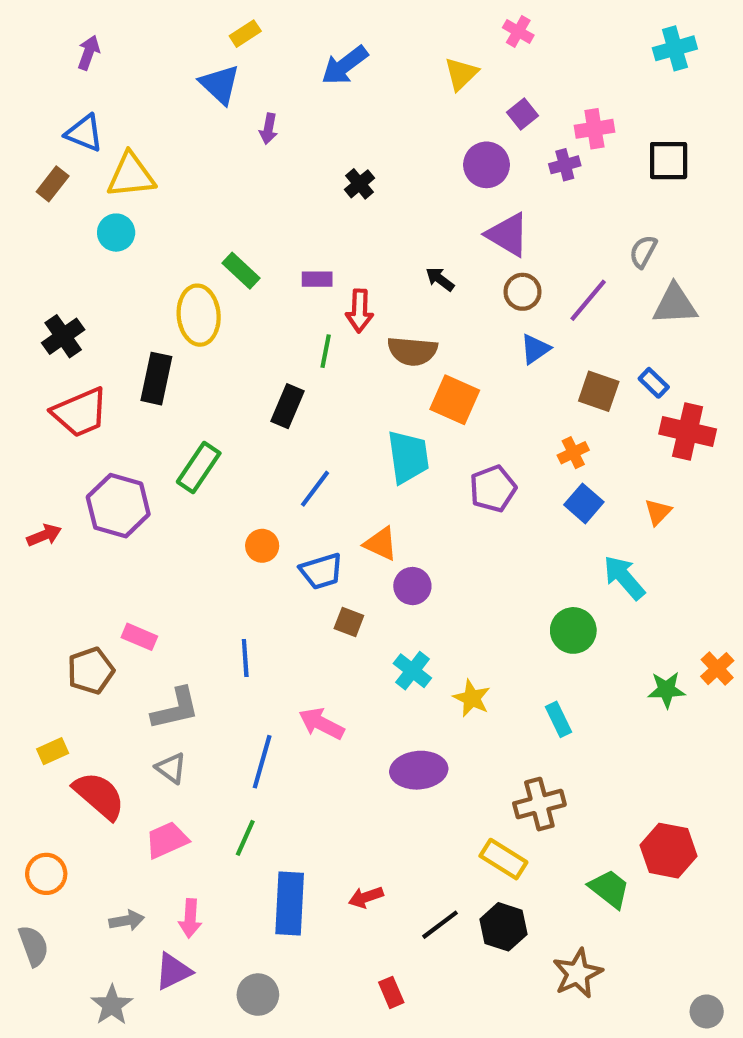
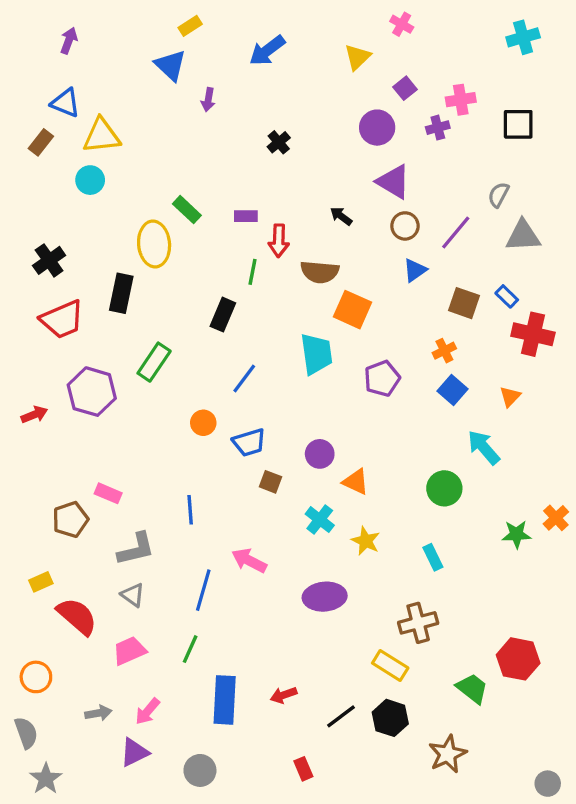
orange triangle: (381, 544) -> (356, 482), moved
pink arrow: (190, 918) -> (147, 711), turned 36
gray star: (112, 1005) -> (46, 779), moved

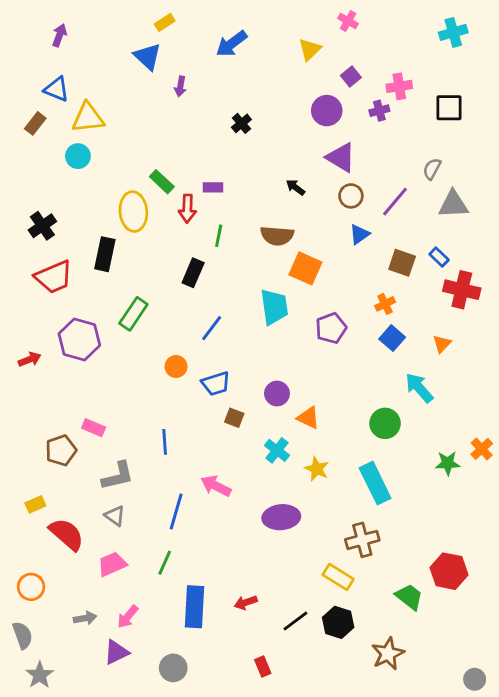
red arrow: (279, 241) -> (187, 209), moved
cyan rectangle: (433, 557) -> (375, 483), size x1.8

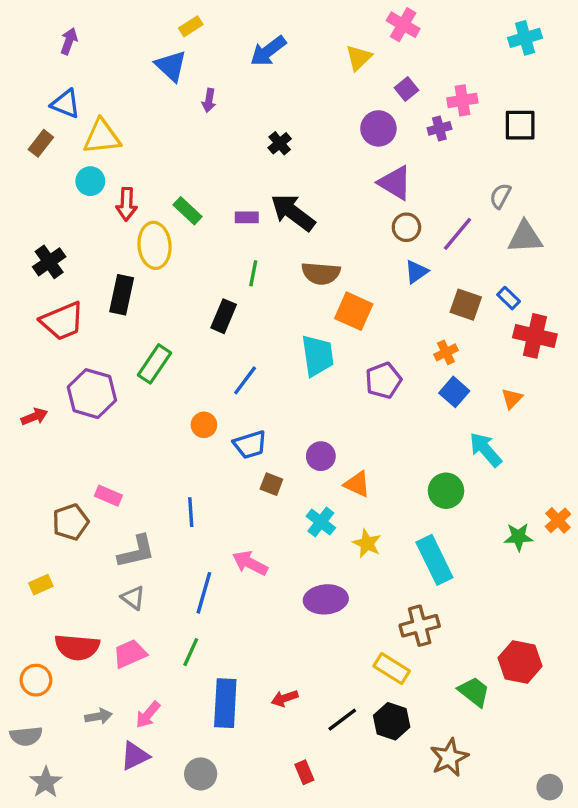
pink cross: (348, 21) -> (403, 25), size x1.4
black arrow: (295, 187) -> (293, 212), moved, size x2.0
red arrow: (187, 209) -> (127, 204), moved
red semicircle: (67, 534) -> (77, 647), moved, turned 144
gray semicircle: (22, 635) -> (26, 736), turned 104

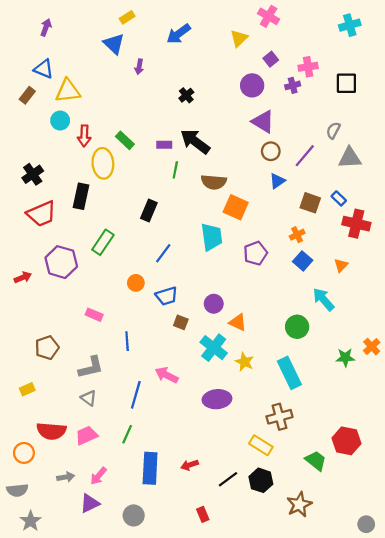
green line: (253, 273) -> (175, 170), moved
pink rectangle: (108, 496) -> (94, 315), moved
cyan cross: (321, 522) -> (214, 348), size x1.4

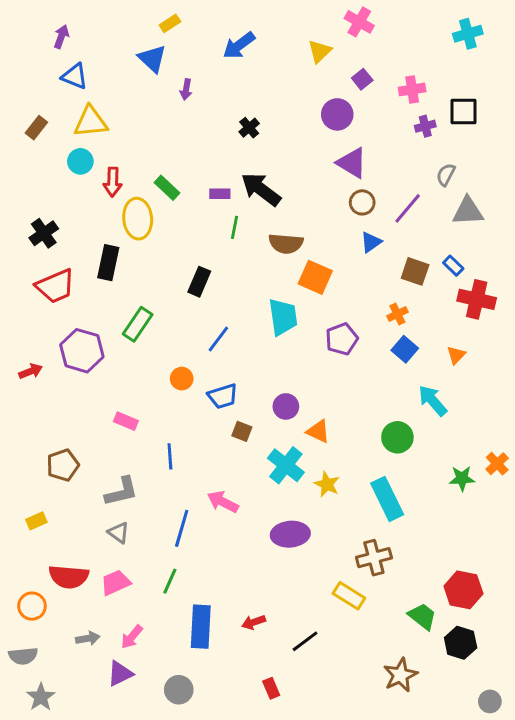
blue triangle: (44, 69) -> (75, 76), moved
purple cross: (293, 85) -> (425, 126), moved
black hexagon: (261, 480) -> (461, 643), moved

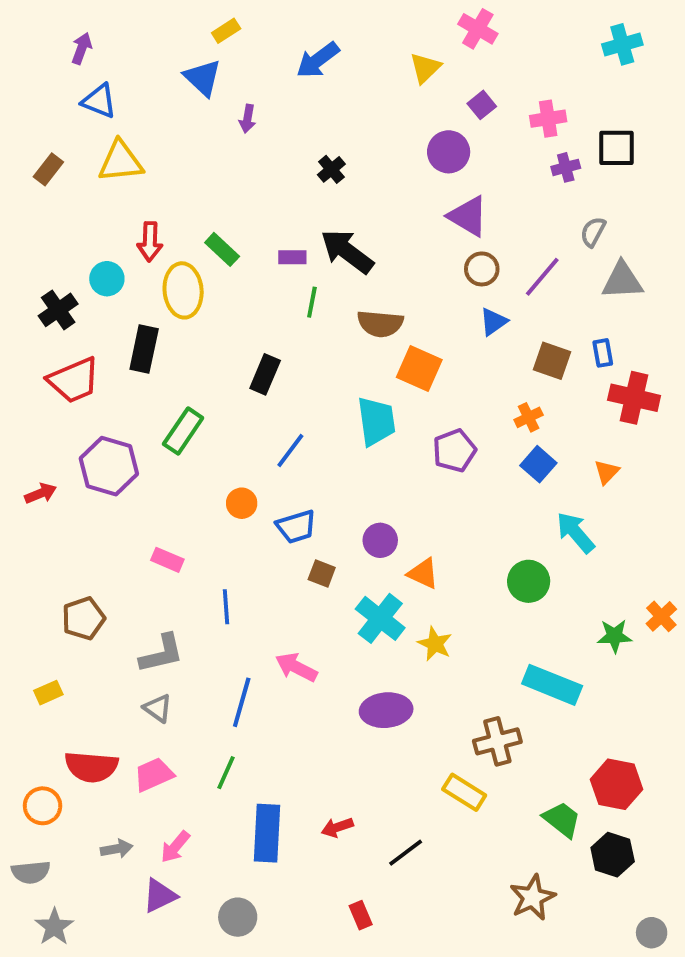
cyan circle: (80, 161) -> (107, 279), moved
blue rectangle: (453, 266) -> (603, 353), turned 36
cyan rectangle: (387, 499) -> (552, 685), moved, turned -42

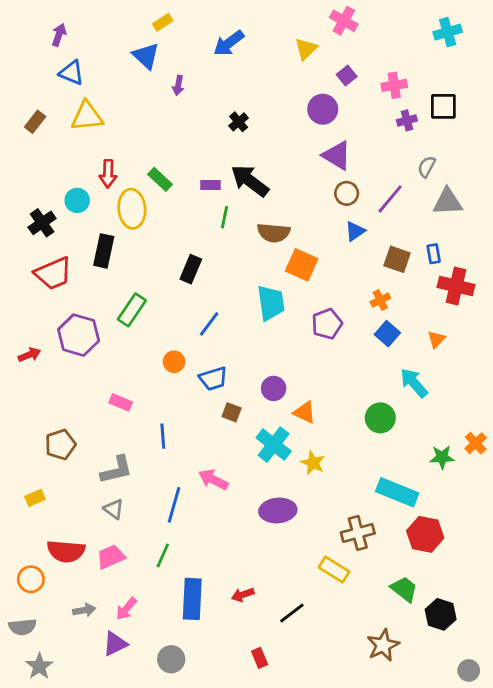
red hexagon: (616, 784) -> (425, 534), moved

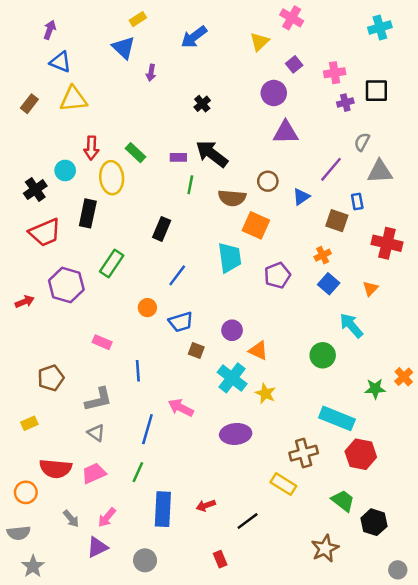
purple triangle: (337, 155) -> (286, 132), turned -32
brown circle: (347, 193) -> (268, 181), moved
blue rectangle: (434, 254) -> (357, 201), moved
gray arrow: (84, 610) -> (71, 519), turned 60

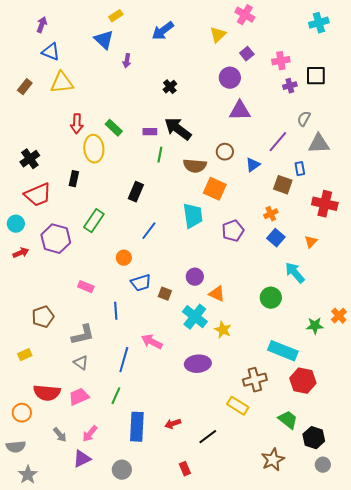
cyan circle: (65, 170) -> (16, 224), moved
black rectangle: (88, 213) -> (74, 179), size x0.7
blue trapezoid: (181, 322) -> (141, 283), moved
gray circle: (398, 570) -> (323, 465), moved

